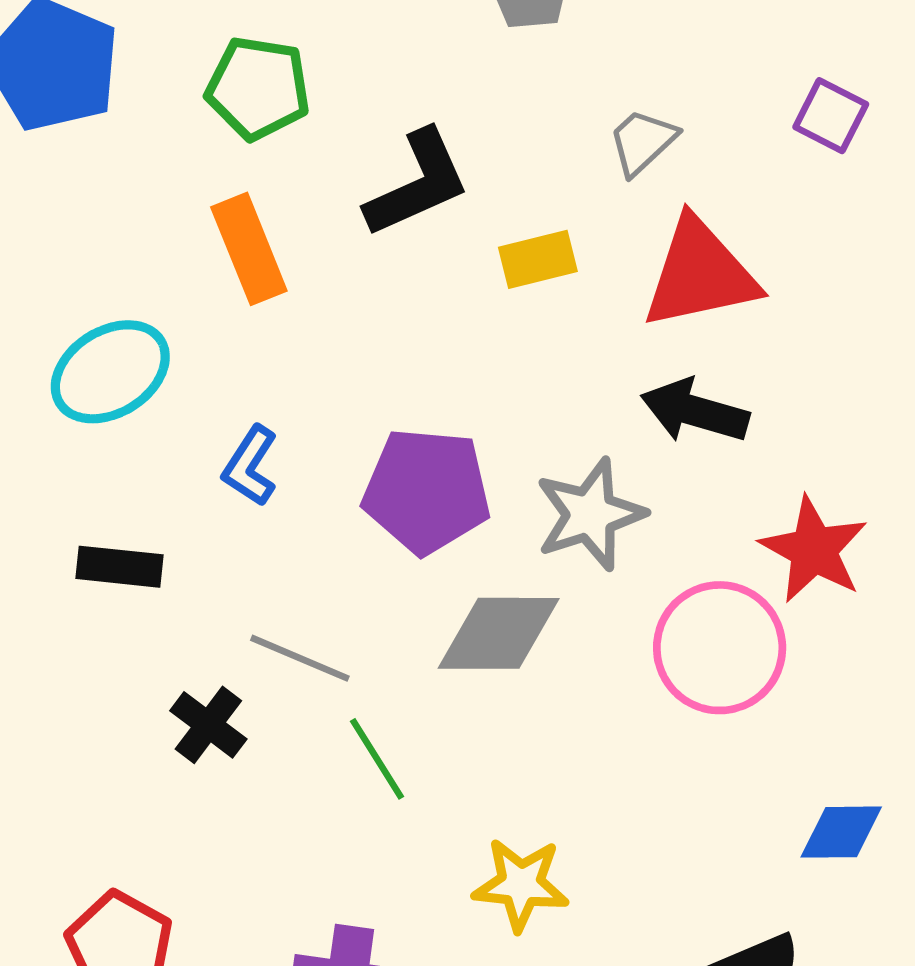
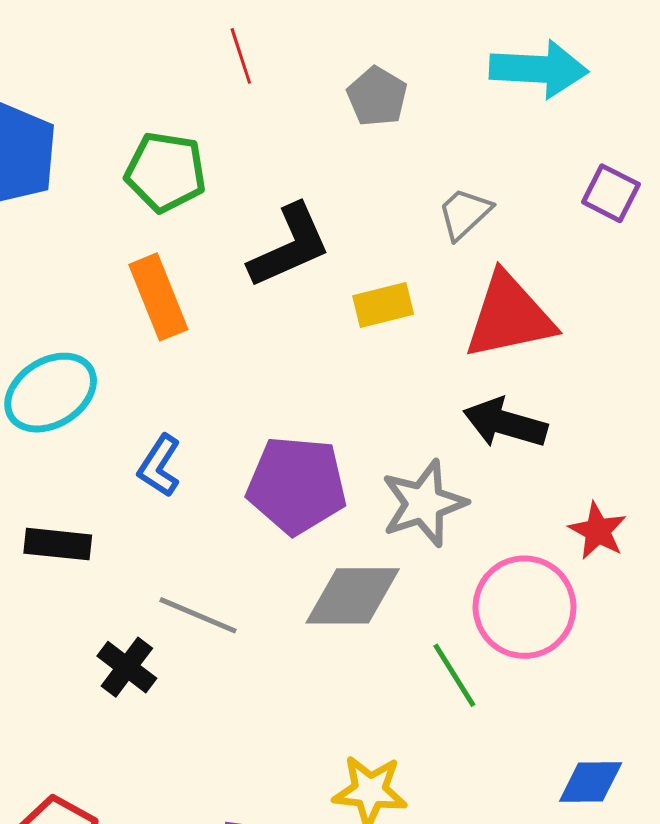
red star: (814, 550) -> (598, 531), size x0.7
green line: (377, 759) -> (454, 675), moved
blue diamond: (841, 832) -> (591, 782), moved

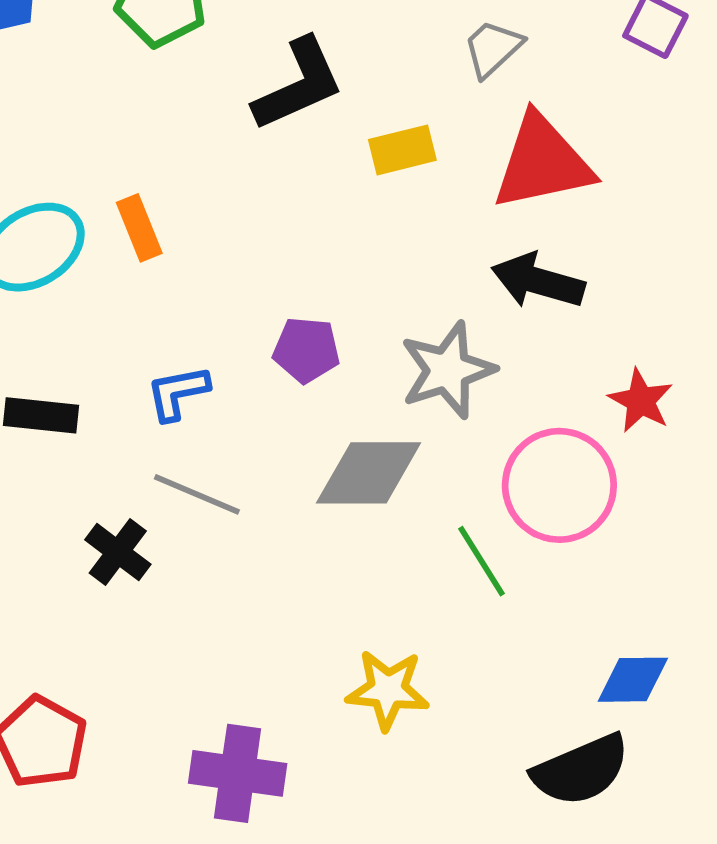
orange rectangle: (158, 297) -> (139, 228), moved, size x0.7
blue L-shape: (159, 466) -> (178, 393), moved, turned 46
purple pentagon: (297, 485) -> (306, 350), size x0.6

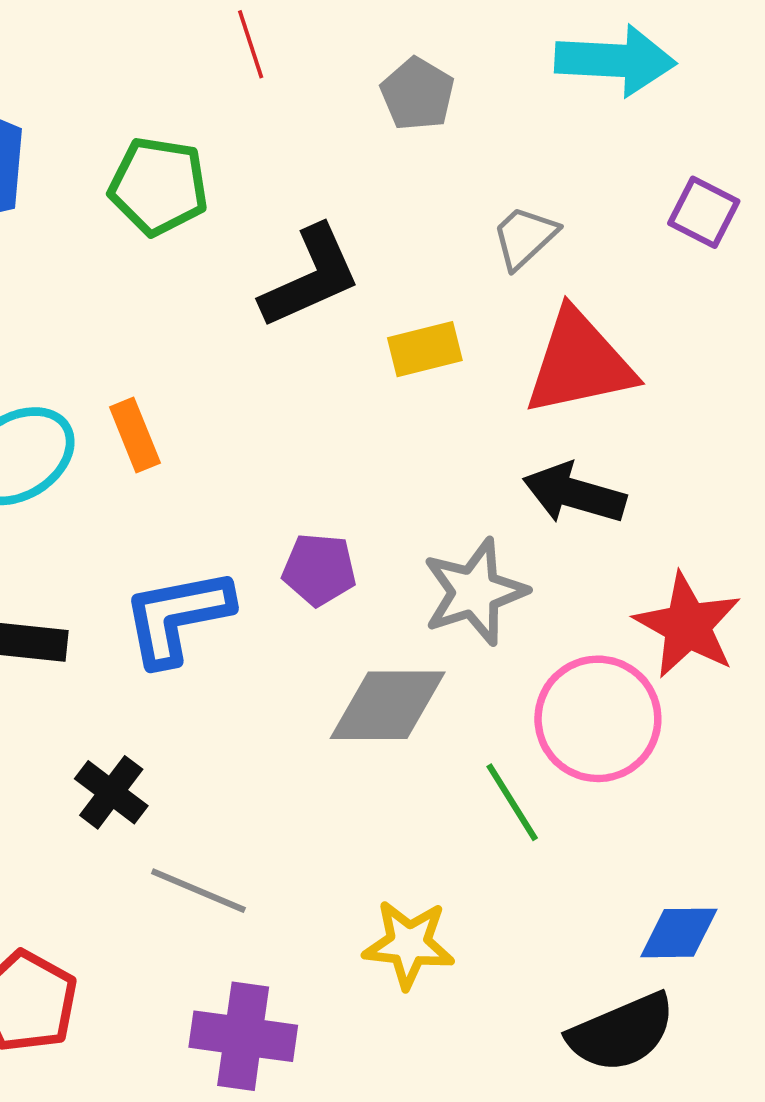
blue L-shape: (178, 393) -> (177, 617), size x1.6
red star: (641, 401) -> (688, 625), size x1.5
gray line: (197, 494) -> (198, 891), moved

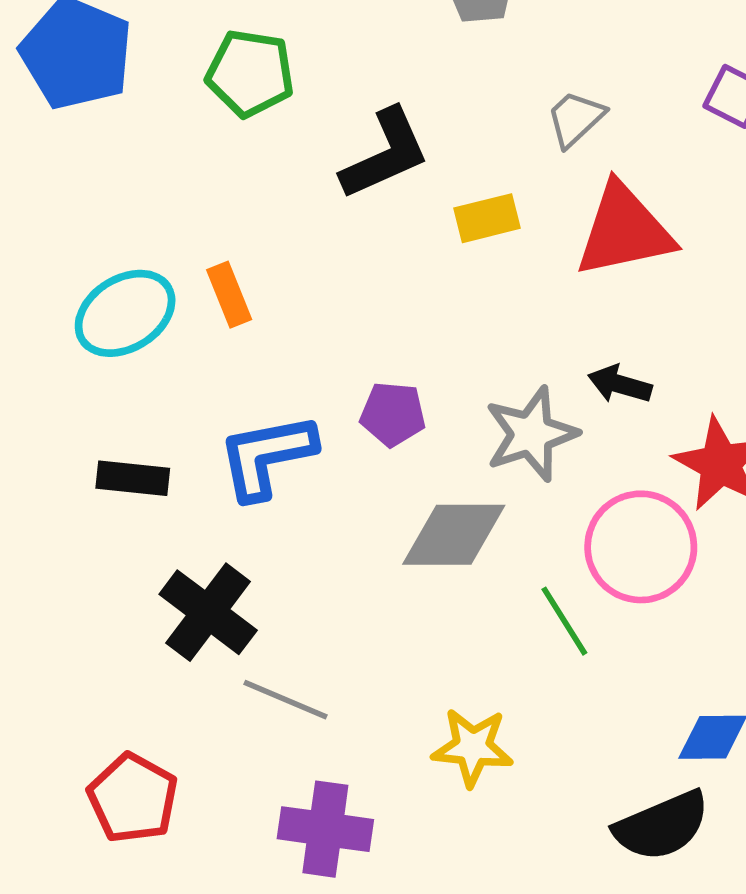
black arrow: (574, 494) -> (620, 384), moved, size x0.7
black cross: (111, 792) -> (208, 612), size x1.5

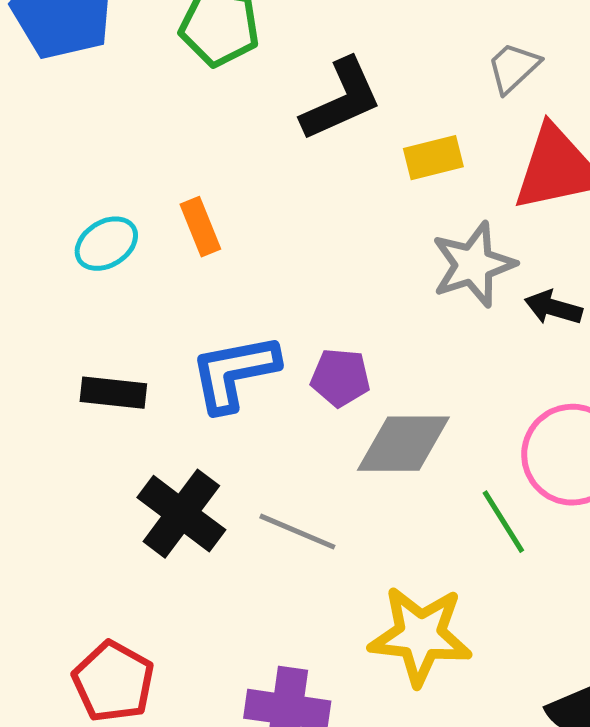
cyan ellipse: (125, 313) -> (106, 244), size x0.7
purple pentagon: (393, 414) -> (340, 378), moved
gray star: (531, 434) -> (473, 265), moved
gray line: (286, 700) -> (297, 532), moved
yellow star: (473, 747) -> (420, 636), size x1.4

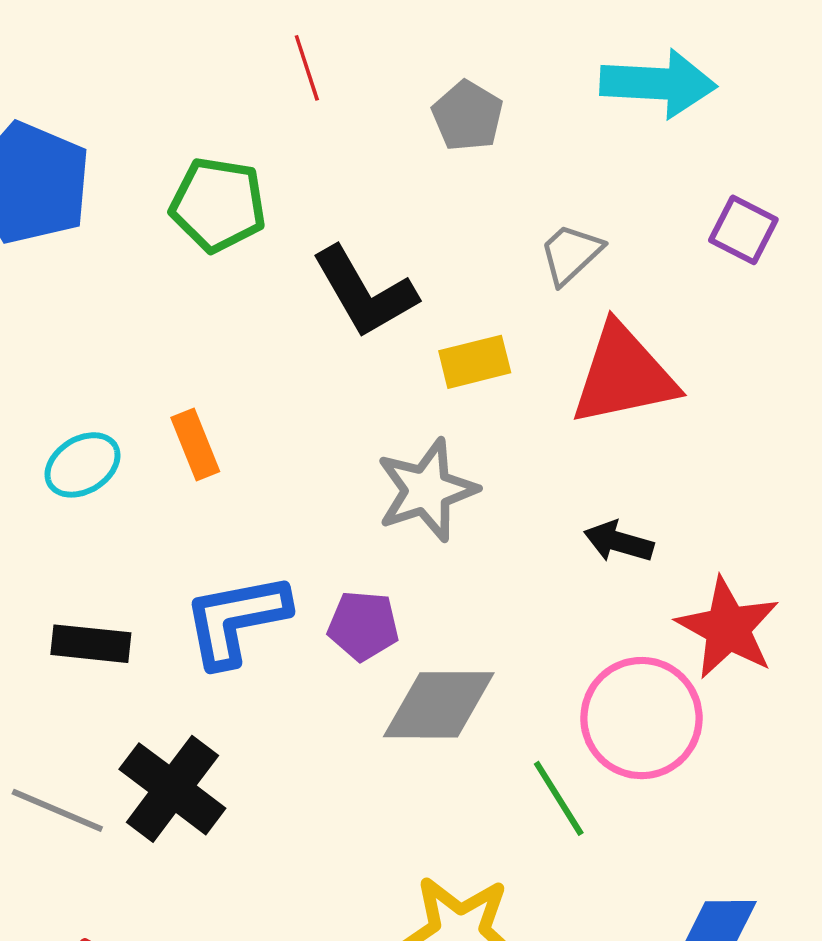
black L-shape: (341, 100) -> (364, 292), turned 84
gray star: (473, 265) -> (427, 490), moved
gray line: (297, 532) -> (57, 810), moved

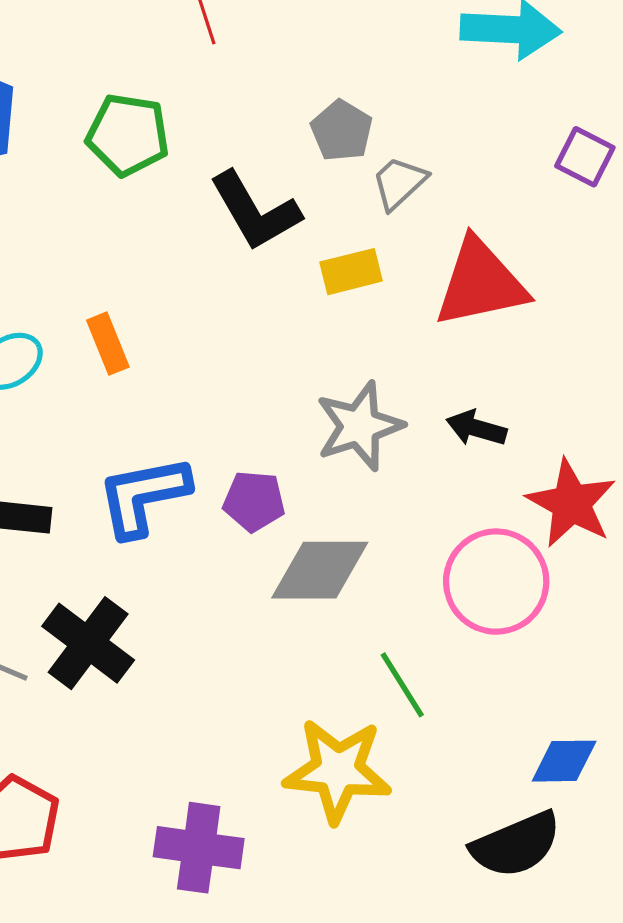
gray pentagon: (468, 116) -> (342, 131), moved
gray trapezoid: (571, 254) -> (399, 183), moved
gray star: (427, 490) -> (359, 426), moved
green line: (559, 798) -> (402, 685), moved

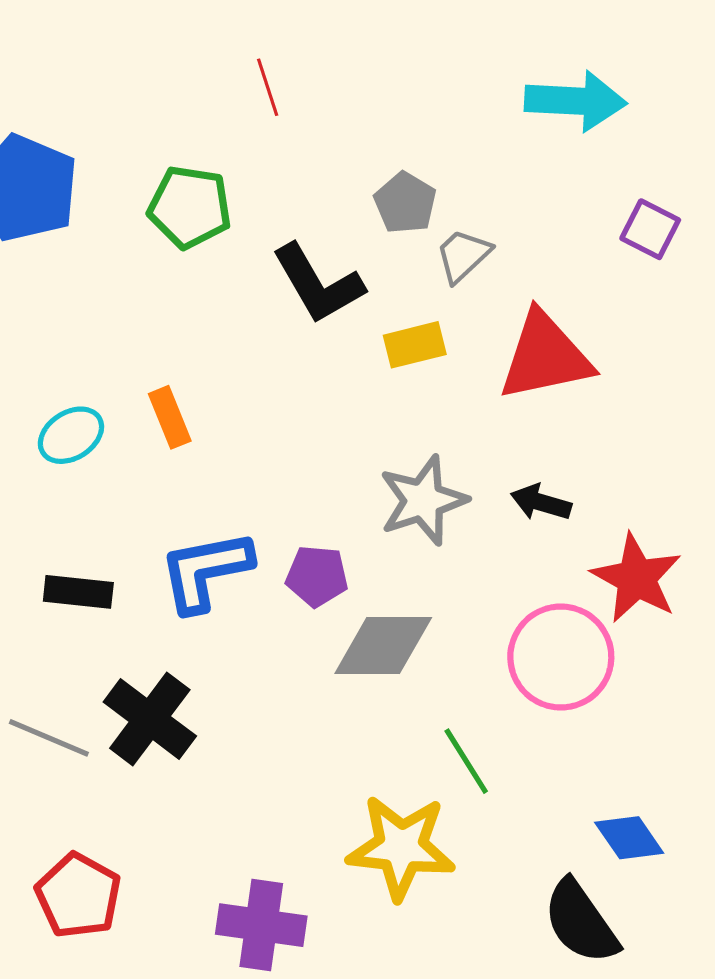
blue diamond: (564, 761) -> (629, 838), turned 56
black semicircle: (516, 845) -> (581, 922), turned 78

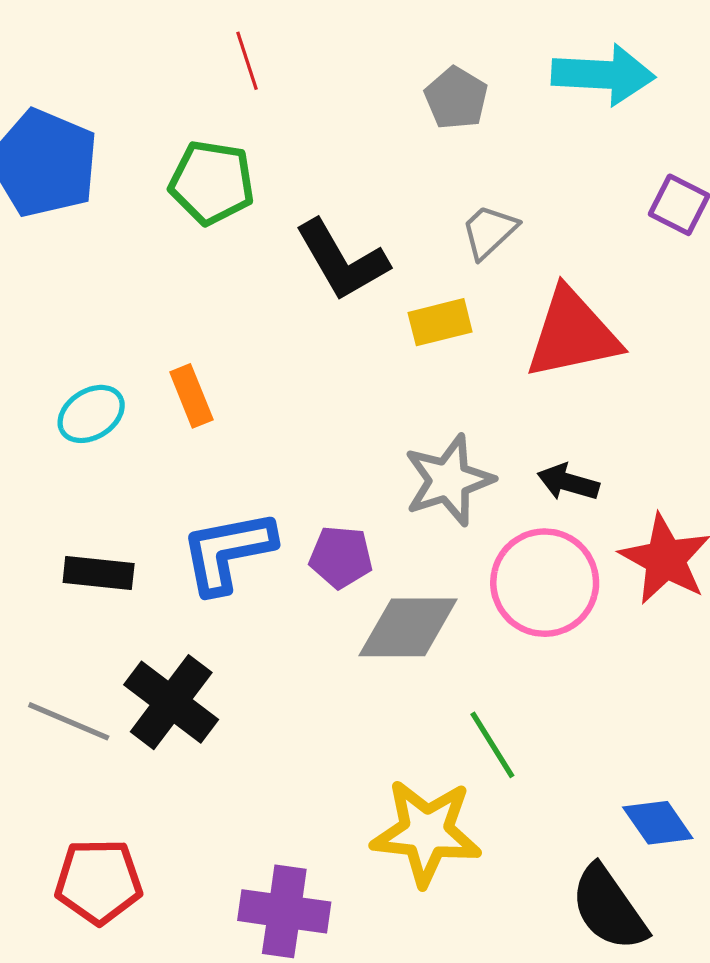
red line: (268, 87) -> (247, 61), moved
gray pentagon: (405, 203) -> (456, 98), moved
pink circle: (561, 657) -> (545, 583), moved
red pentagon: (78, 896) -> (99, 881), turned -30

